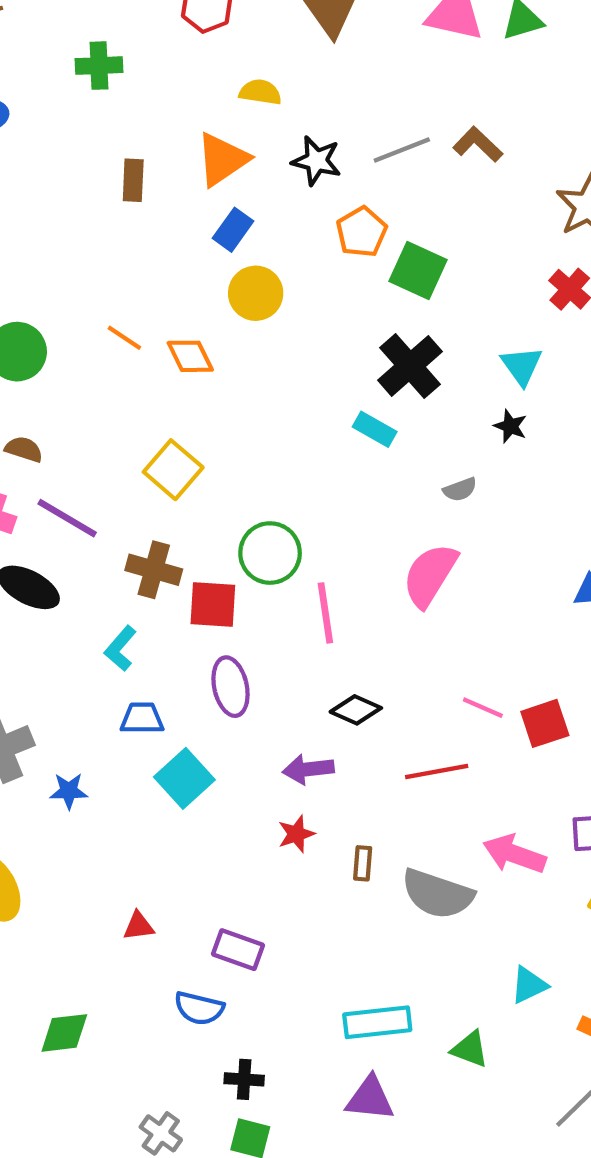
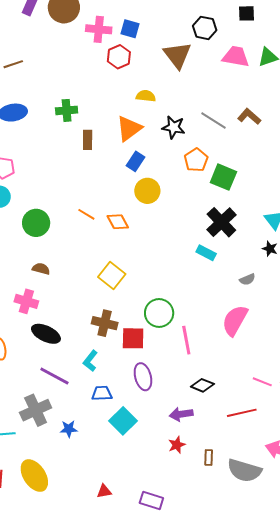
green cross: (99, 66) -> (67, 110), moved
gray line: (402, 150) -> (214, 121), turned 56
purple line: (67, 518) -> (54, 376), moved

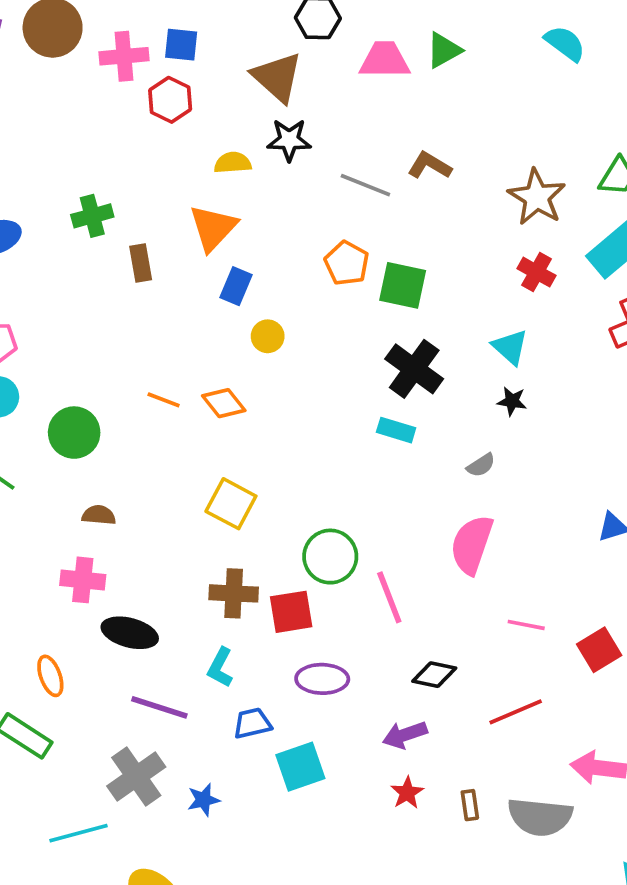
black star: (174, 127) -> (289, 140), moved
yellow circle: (147, 191) -> (268, 336), size x0.7
purple ellipse: (143, 377) -> (322, 679), turned -64
pink line: (262, 382) -> (526, 625), moved
cyan square: (123, 421) -> (300, 767), turned 36

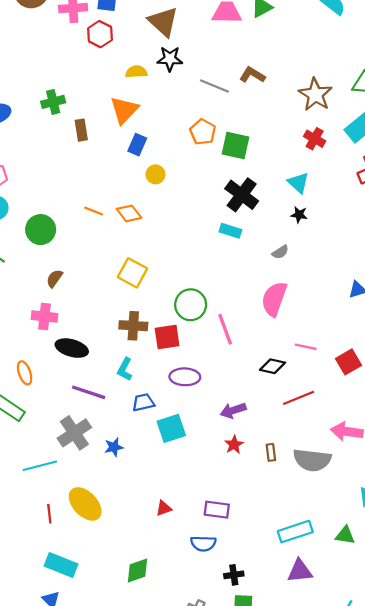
brown semicircle: (99, 515) -> (54, 278), turned -60
black diamond: (434, 675) -> (273, 366), moved

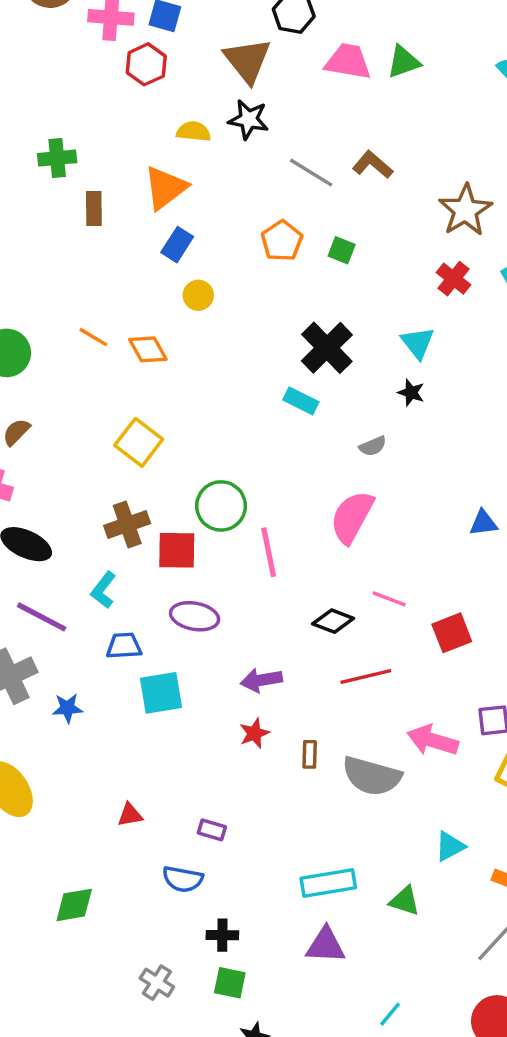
green square: (236, 145) -> (342, 250), moved, size x0.6
brown cross: (133, 326) -> (127, 525), turned -32
purple rectangle: (217, 510) -> (212, 830), size x0.7

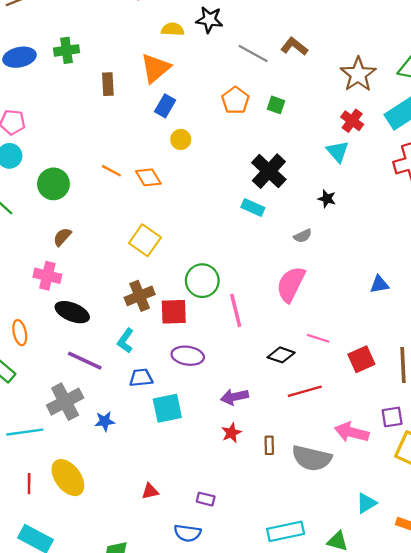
green cross: (57, 158) -> (67, 50), moved
cyan triangle: (418, 343) -> (338, 151), moved

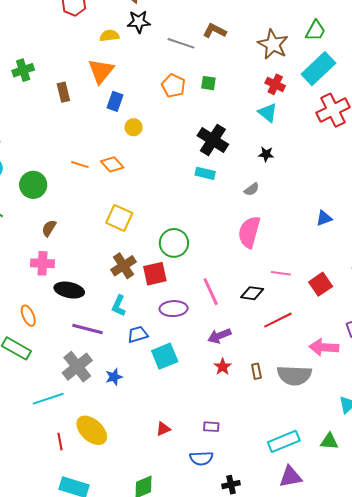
pink line: (236, 310) -> (211, 292), moved

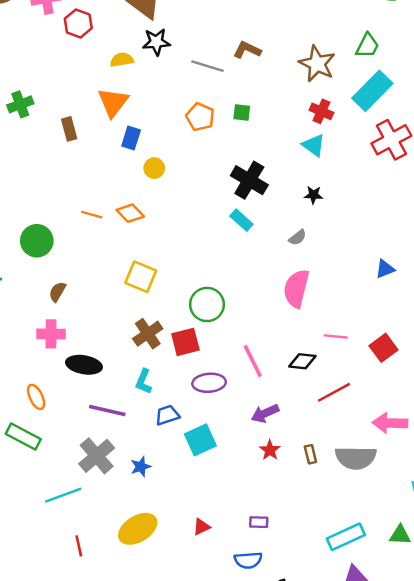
cyan rectangle: (205, 173) -> (241, 220), turned 30
yellow ellipse: (92, 430) -> (138, 529), moved, turned -72

